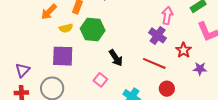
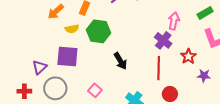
red line: (154, 63) -> (159, 68), turned 65
purple triangle: (23, 70) -> (40, 67), moved
pink square: (100, 80) -> (95, 90), moved

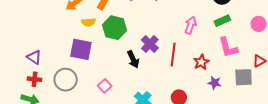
purple cross: (163, 40) -> (150, 44), moved
purple triangle: (40, 67) -> (34, 57), moved, turned -49
red line: (159, 68) -> (173, 55), moved

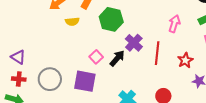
green hexagon: (115, 28) -> (111, 19), moved
purple square: (81, 49) -> (85, 81), moved
black arrow: (133, 59) -> (117, 58), turned -114
pink square: (105, 86) -> (96, 57), moved

